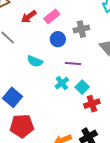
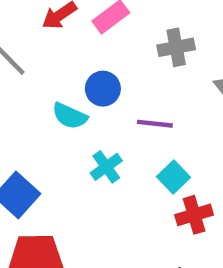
blue circle: (58, 39) -> (103, 89), moved
cyan cross: (62, 83) -> (106, 167), moved

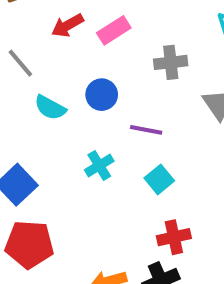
cyan semicircle: (70, 116) -> (50, 108), moved
red cross: (194, 215) -> (174, 237), moved

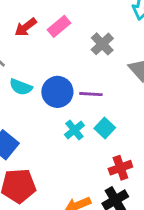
gray cross: (171, 62) -> (102, 44), turned -30
blue circle: (102, 95) -> (57, 92), moved, size x1.4
cyan cross: (99, 165) -> (74, 130), moved

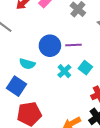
cyan semicircle: (21, 87) -> (27, 64), moved

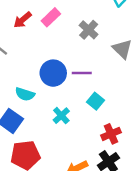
cyan cross: (64, 71) -> (61, 116), moved

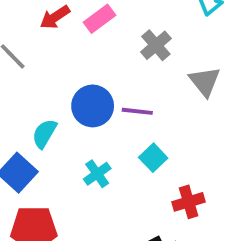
cyan semicircle: (25, 94) -> (44, 134), turned 96
red cross: (111, 134) -> (189, 202), moved

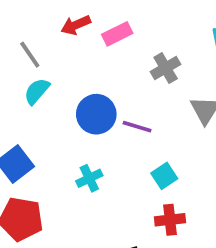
cyan semicircle: (44, 134) -> (37, 91), moved
cyan square: (153, 158) -> (164, 176), moved

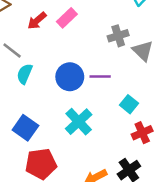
gray cross: (166, 68) -> (118, 36), moved, turned 30
cyan cross: (89, 178) -> (79, 122), size x1.5

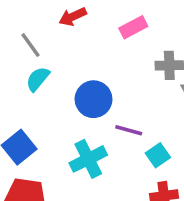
pink rectangle: (67, 18) -> (133, 27), moved
purple line: (100, 77) -> (129, 130), moved

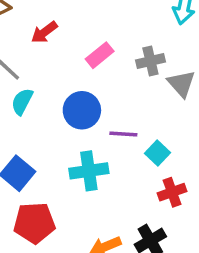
pink rectangle: (133, 27) -> (100, 55), moved
cyan cross: (88, 159) -> (89, 171), turned 30

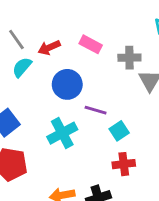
red arrow: (44, 32) -> (49, 48), moved
pink rectangle: (100, 55) -> (91, 44), turned 55
cyan cross: (89, 171) -> (62, 133), turned -32

